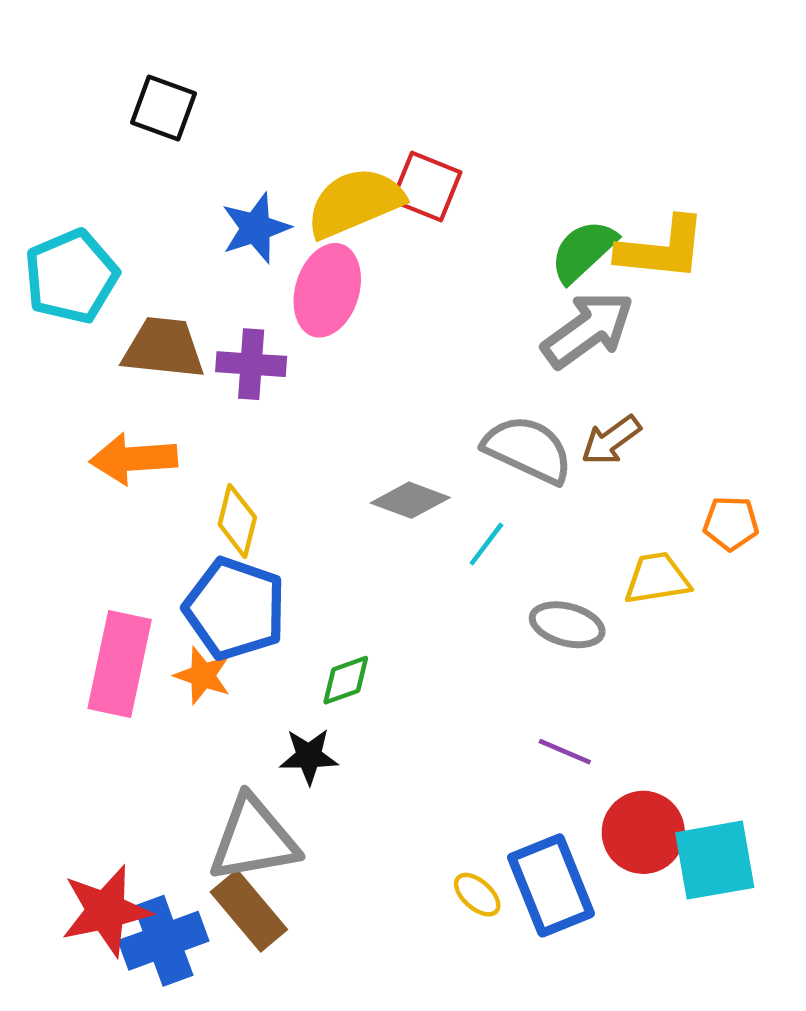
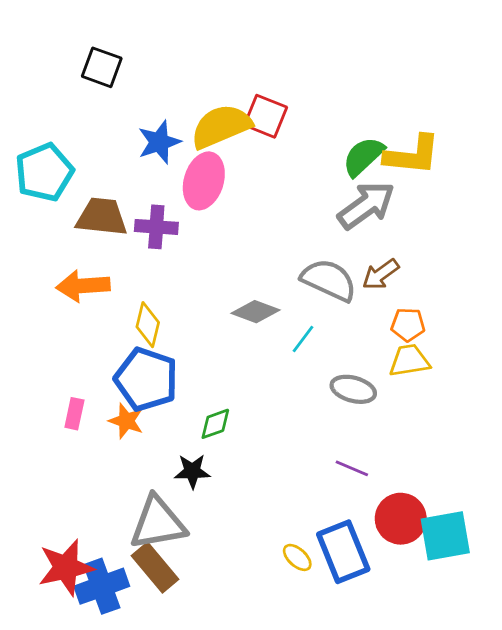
orange pentagon: (731, 523) -> (408, 325), moved
pink rectangle: (120, 664) -> (74, 414), size x0.5

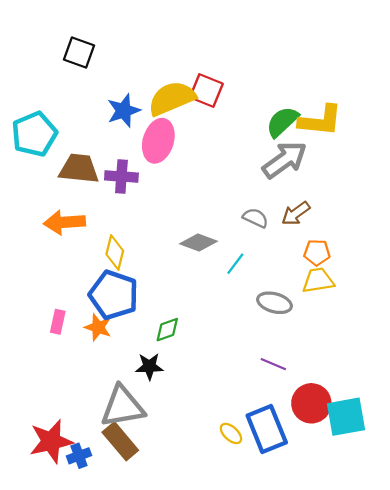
gray semicircle: (329, 280) -> (256, 218), size x0.6
blue cross: (102, 586) -> (79, 456), size x0.6

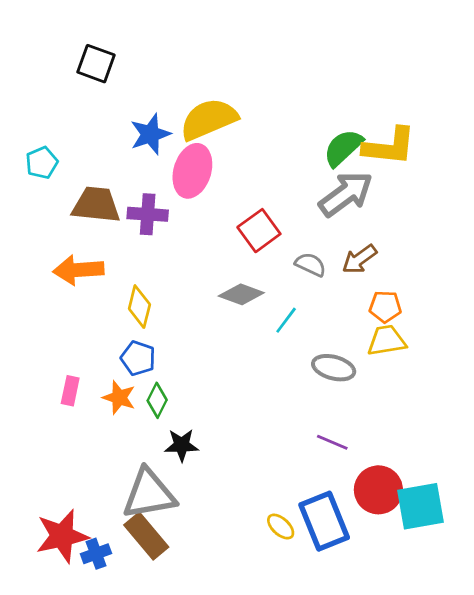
red square: (206, 90) -> (259, 231), moved, turned 32
cyan pentagon: (34, 134) -> (42, 163), size x0.6
blue pentagon: (114, 295) -> (138, 358), size x0.6
green diamond: (167, 330) -> (157, 400), moved, turned -44

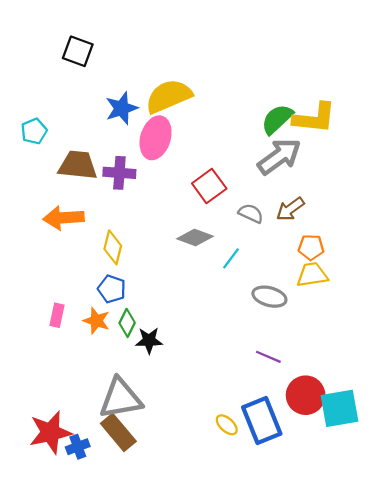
black star: (182, 445) -> (149, 340), moved

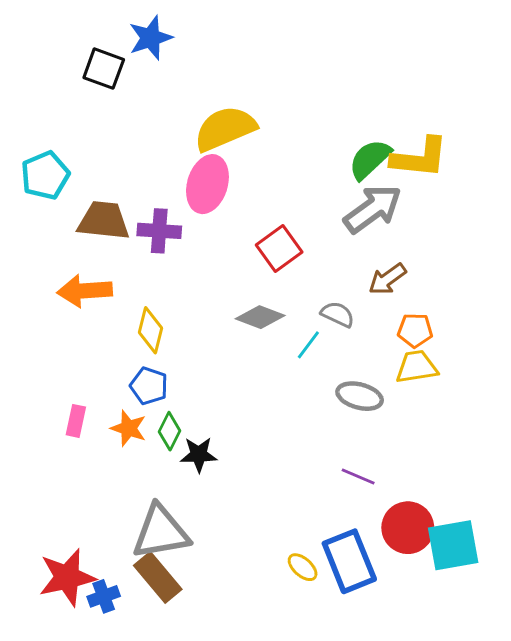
blue star: (122, 108) -> (150, 38), moved
cyan pentagon: (34, 131) -> (45, 175), size x1.4
gray semicircle: (251, 213) -> (338, 314), moved

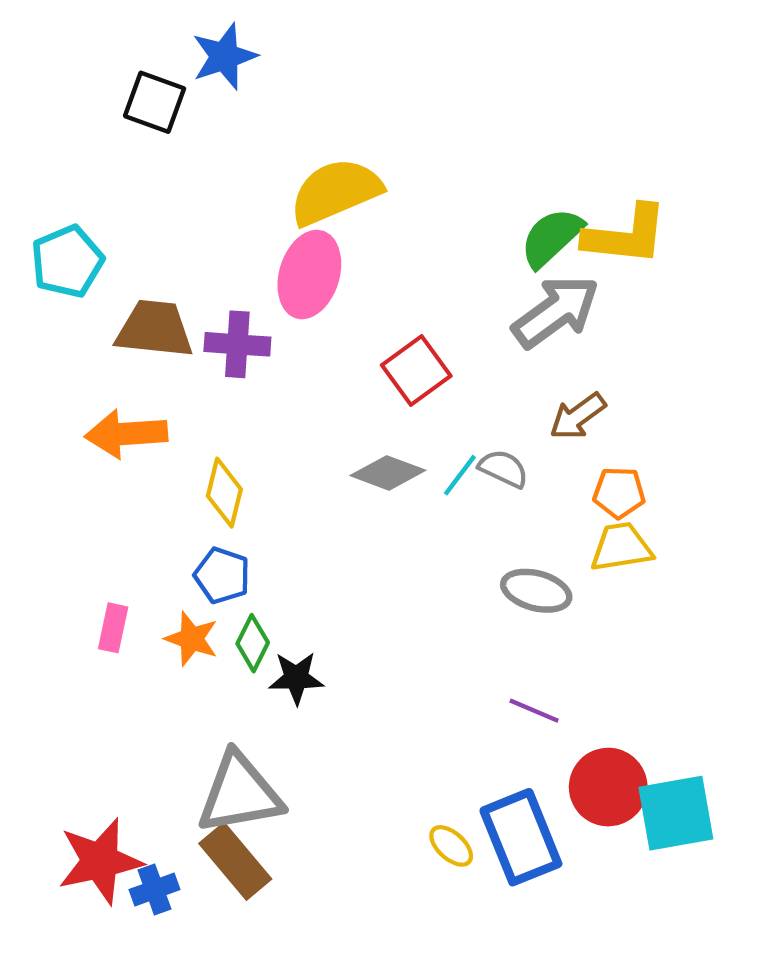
cyan line: (308, 345) -> (460, 475), moved

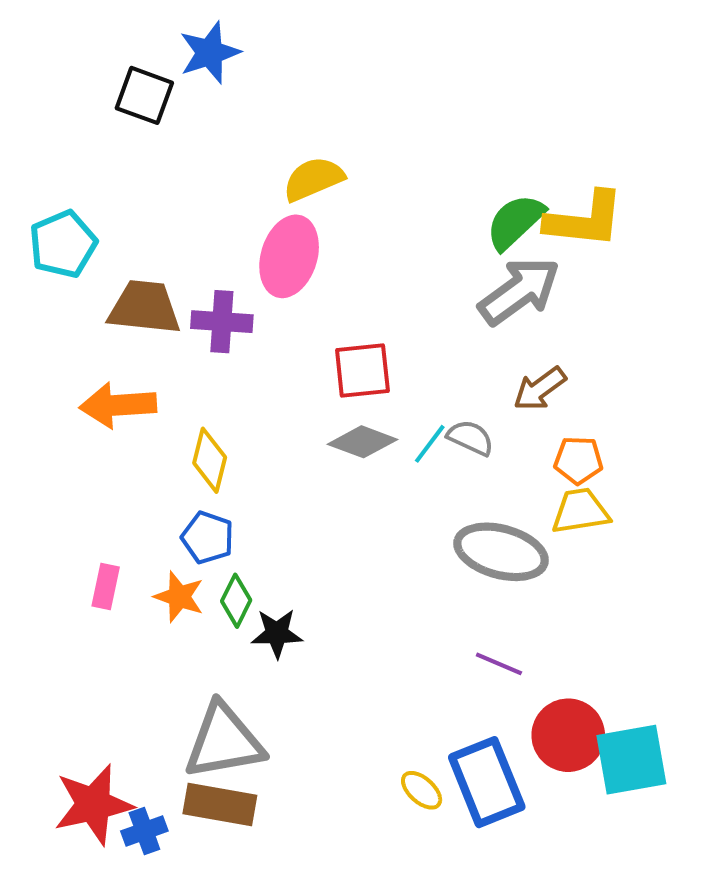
yellow semicircle: (336, 192) -> (314, 179), size x0.7
red square: (416, 370) -> (362, 370), moved, turned 30
gray ellipse: (536, 591) -> (501, 552), size x1.4
brown rectangle: (235, 861) -> (220, 805), turned -40

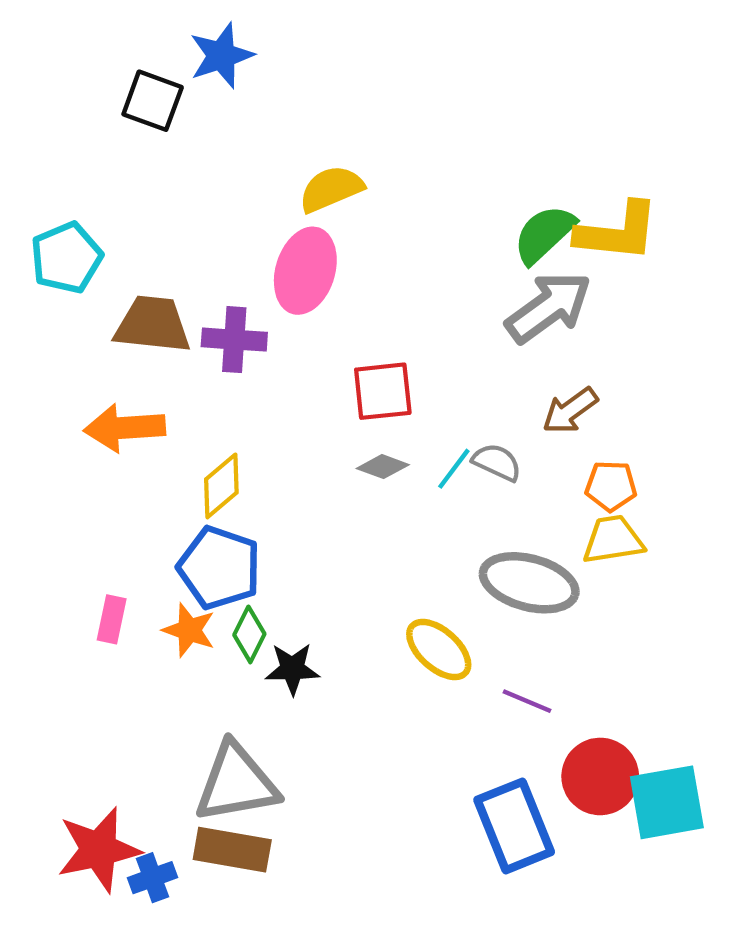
gray diamond: (362, 442) -> (383, 467), size x0.7
yellow diamond: (210, 460) -> (221, 486), turned 36
blue pentagon: (208, 538) -> (219, 568), size x1.5
yellow ellipse: (422, 790) -> (439, 649), moved, size x1.5

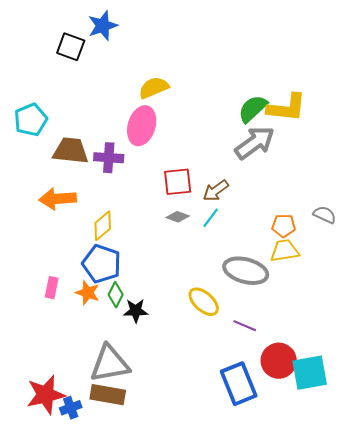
brown arrow: (570, 411) -> (216, 191), moved
gray semicircle: (497, 462) -> (325, 215), moved

